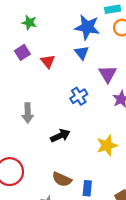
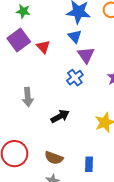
purple square: (22, 52) -> (19, 40), size x1.5
purple triangle: (108, 74) -> (86, 55), moved
brown semicircle: (62, 179) -> (54, 158), moved

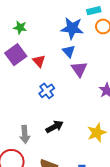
blue cross: (75, 78) -> (47, 91), moved
gray arrow: (28, 97) -> (25, 134), moved

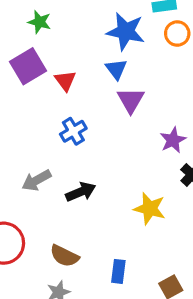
yellow star: (97, 133) -> (150, 209), turned 30
gray arrow: (25, 134) -> (36, 180), moved, turned 60

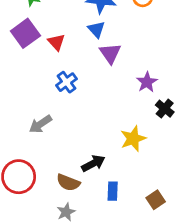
black arrow: (81, 192) -> (93, 163), moved
yellow star: (150, 209) -> (133, 139), turned -30

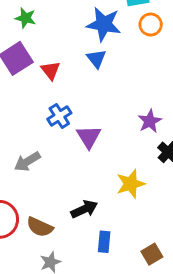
purple triangle: (110, 53) -> (89, 137), moved
brown semicircle: (68, 183) -> (40, 227), moved

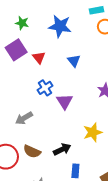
blue star: (104, 24) -> (60, 26), moved
blue triangle: (96, 59) -> (74, 61), moved
brown semicircle: (40, 227) -> (32, 151), moved

